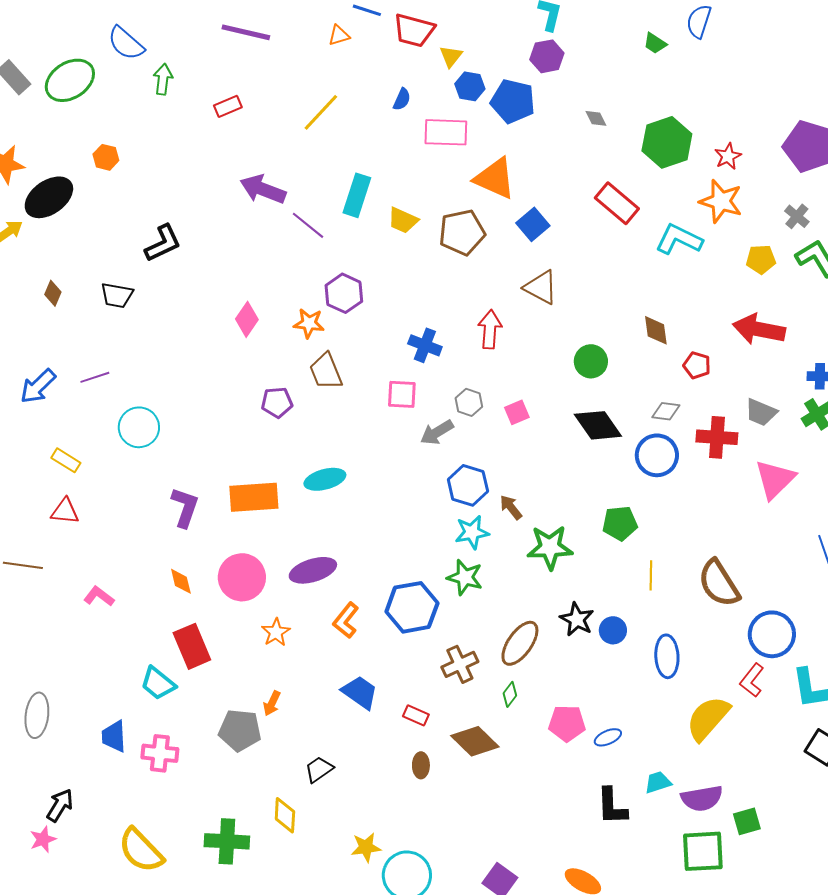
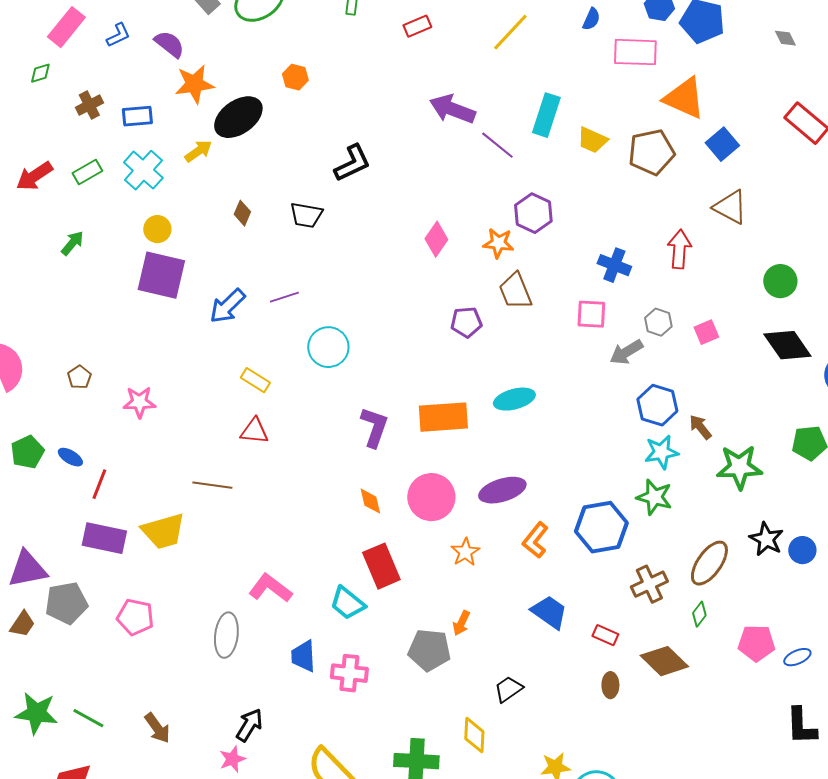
pink L-shape: (99, 596) -> (270, 588), moved, size x1.4

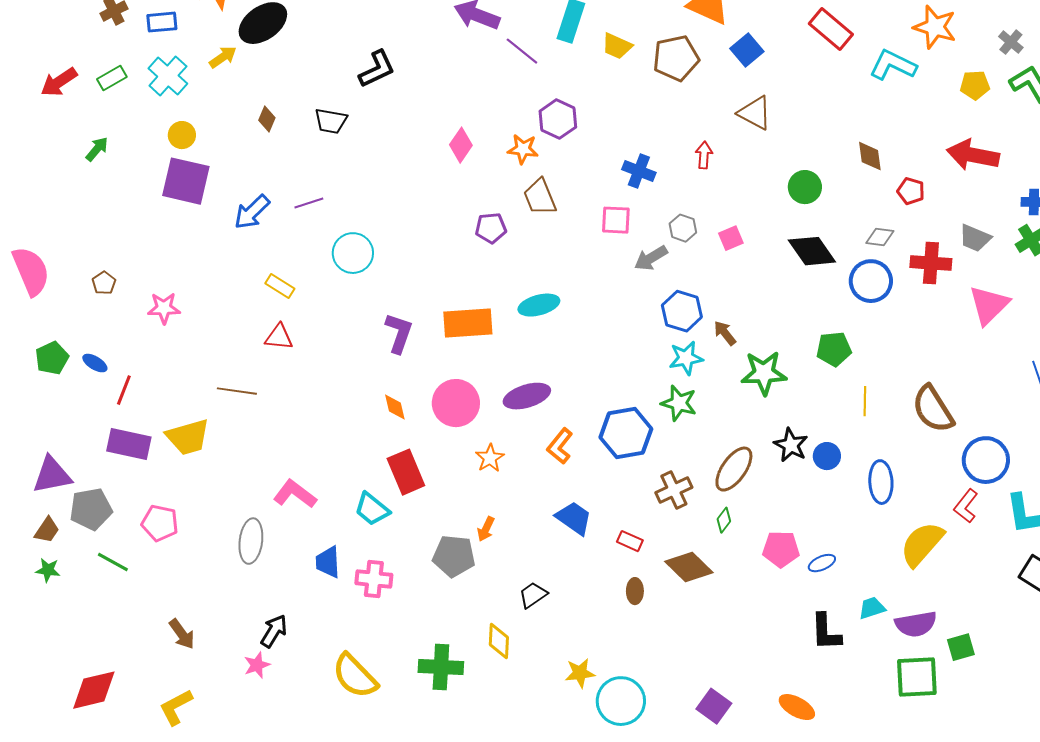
red arrow: (679, 249) -> (704, 155), size x0.7
green star: (36, 713) -> (48, 570), moved, size x0.6
green line: (88, 718) -> (113, 562), moved

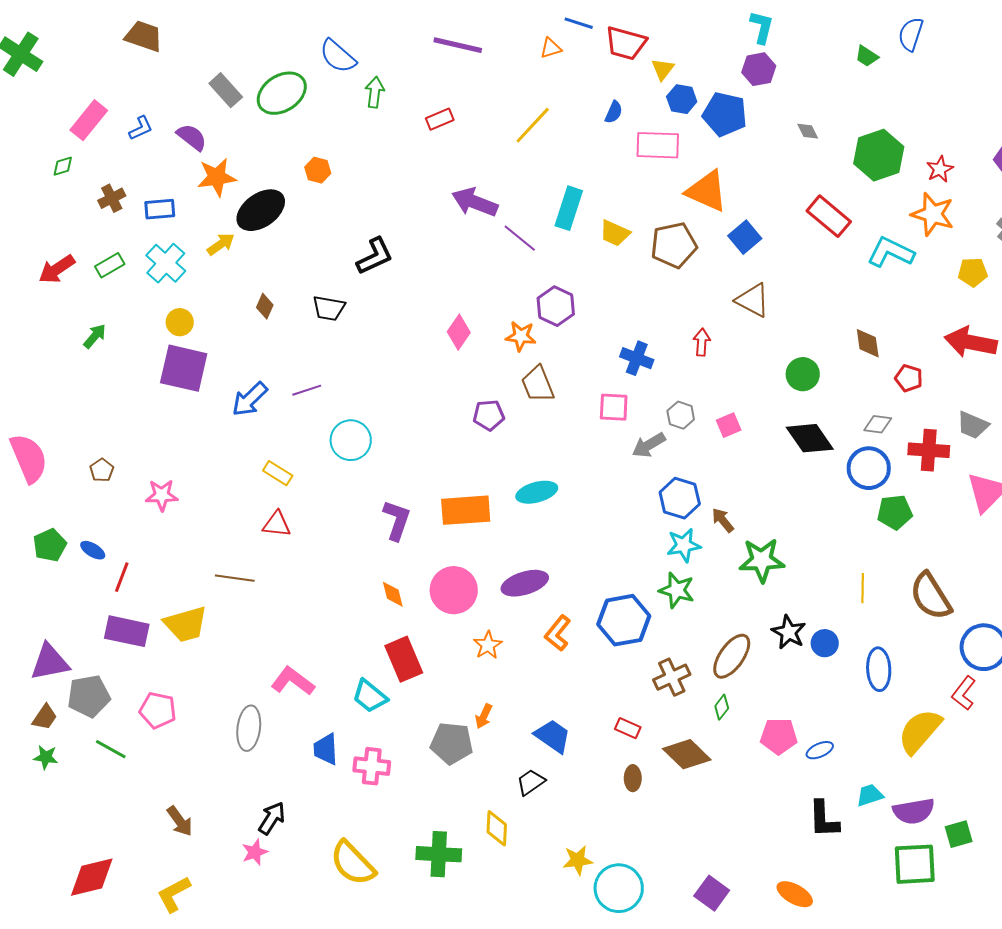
green pentagon: (834, 349) -> (895, 512), moved
blue trapezoid: (574, 518) -> (553, 736), moved

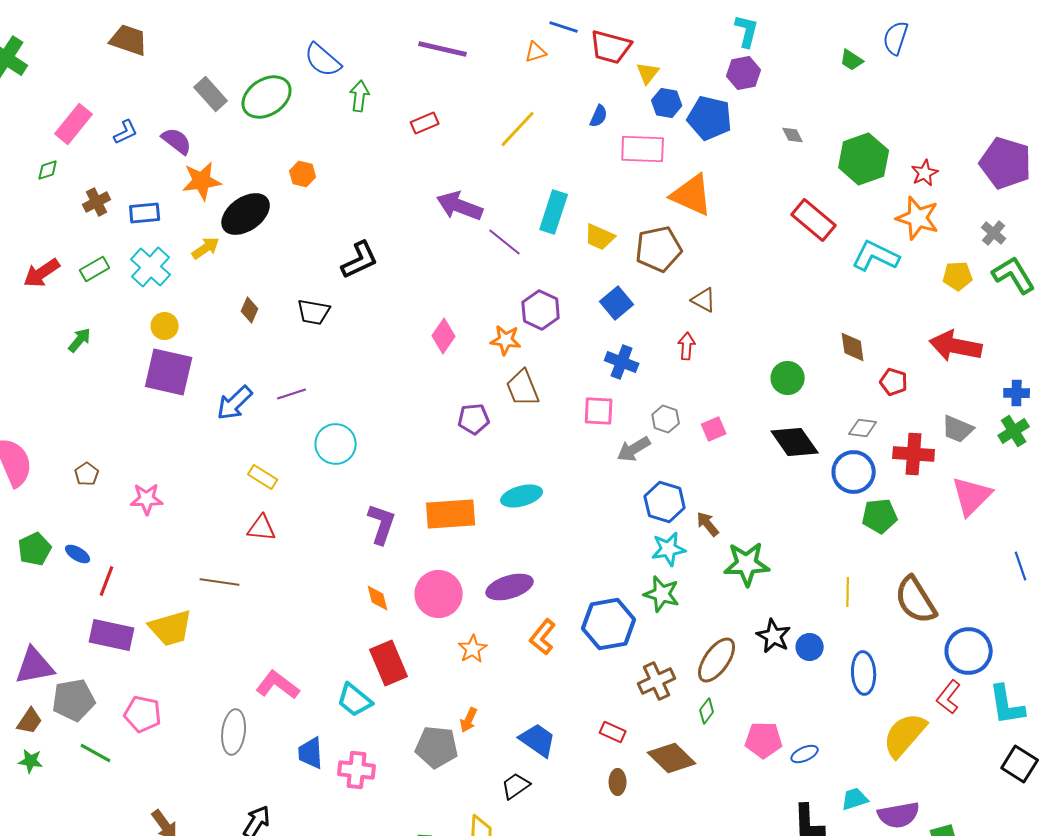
blue square: (745, 237) -> (617, 303), moved
brown triangle: (753, 300) -> (704, 300), moved, size x0.7

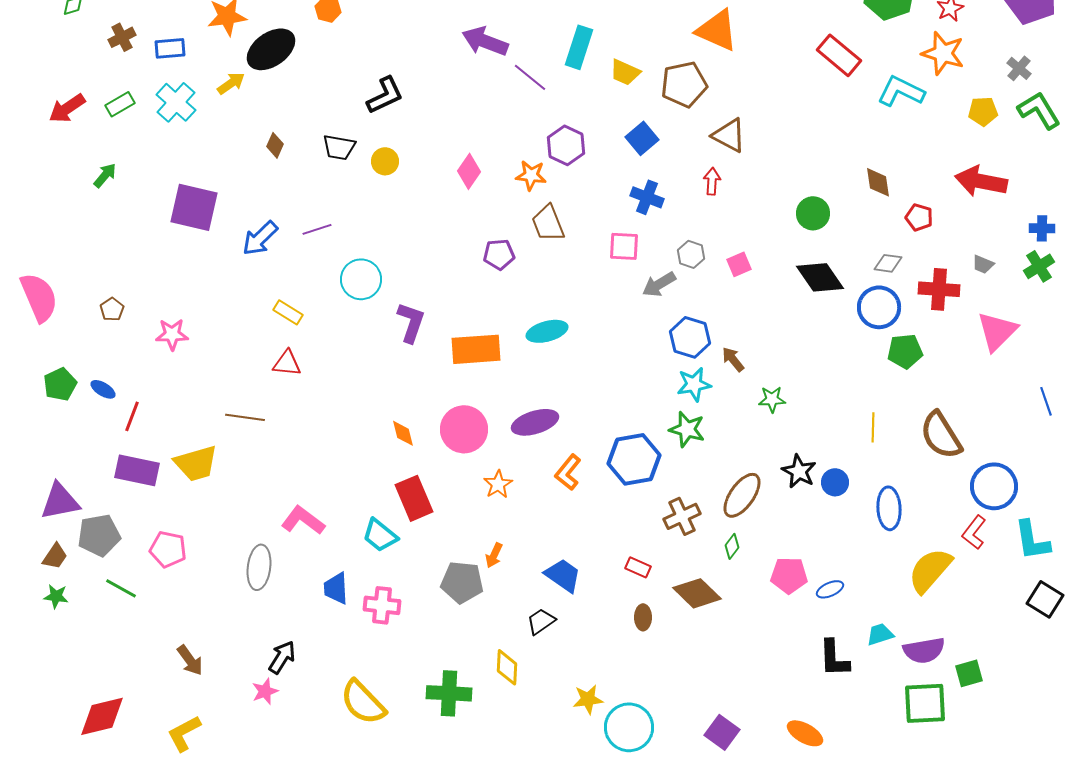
brown triangle: (704, 300) -> (729, 135), size x1.4
yellow circle: (165, 326) -> (385, 161), moved
gray trapezoid: (958, 429) -> (983, 264), size x0.7
purple L-shape: (382, 524) -> (411, 322), moved
green star: (747, 564) -> (772, 399), size x0.6

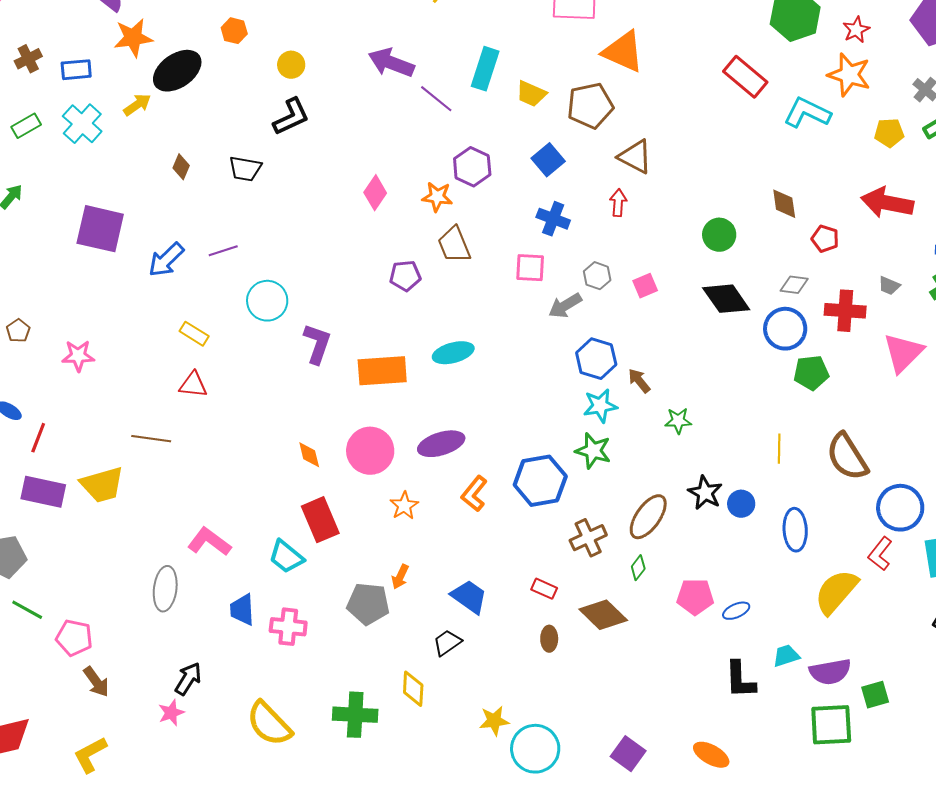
yellow circle: (385, 161) -> (291, 65), moved
pink pentagon: (168, 549) -> (74, 638), moved

